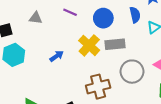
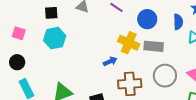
yellow cross: (89, 45) -> (129, 43), turned -30
blue arrow: (57, 56) -> (110, 61), moved

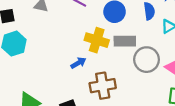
gray circle: (165, 76) -> (147, 60), moved

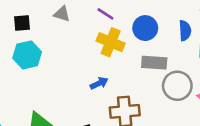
yellow cross: (97, 40) -> (111, 42), moved

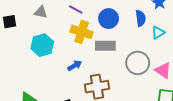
cyan hexagon: (27, 55) -> (42, 45), moved
gray rectangle: (154, 63) -> (105, 46), moved

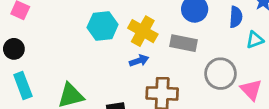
yellow cross: (82, 32) -> (143, 31), moved

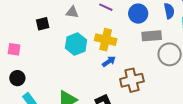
gray rectangle: (183, 43) -> (152, 36), moved

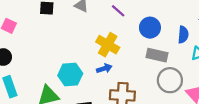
cyan hexagon: (76, 44) -> (70, 75), moved

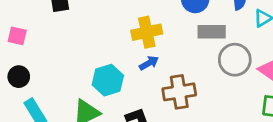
yellow cross: (108, 45) -> (147, 32), turned -30

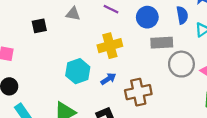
blue arrow: (149, 63) -> (108, 79), moved
cyan hexagon: (108, 80) -> (78, 71), moved

